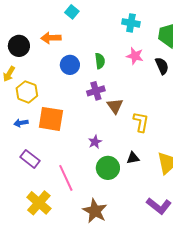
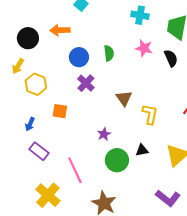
purple cross: (96, 91) -> (86, 83), moved, turned -30
orange square: (51, 119) -> (60, 111), size x0.6
blue arrow: (21, 123) -> (30, 124), moved, turned -56

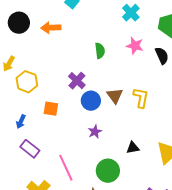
cyan cross: (140, 15) -> (131, 13), turned 36
black circle: (28, 38) -> (19, 23), moved
blue circle: (79, 57) -> (91, 101), moved
yellow L-shape: (150, 114) -> (141, 98), moved
green circle: (117, 160) -> (108, 171), moved

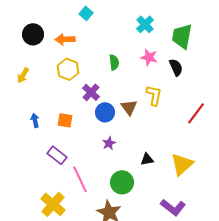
yellow hexagon: (27, 82) -> (68, 69), moved
yellow L-shape: (141, 98) -> (154, 95), moved
blue arrow: (21, 122) -> (35, 120), moved, turned 144
purple rectangle: (30, 149) -> (57, 155), moved

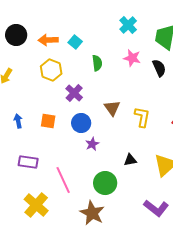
cyan square: (86, 13) -> (75, 42), moved
yellow L-shape: (154, 95) -> (142, 117), moved
blue circle: (105, 112) -> (81, 123), moved
purple rectangle: (57, 155) -> (28, 162), moved, turned -30

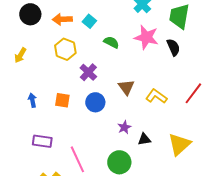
pink star: (132, 58) -> (146, 37), size x1.4
green semicircle: (97, 63) -> (111, 42), turned -56
yellow L-shape: (142, 117) -> (156, 96), turned -65
purple star: (92, 144) -> (124, 127), moved

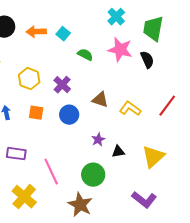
yellow hexagon: (65, 49) -> (29, 79), moved
brown triangle: (126, 87) -> (100, 100), turned -36

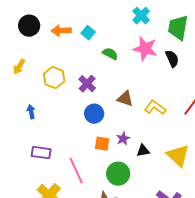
orange square: (36, 113) -> (102, 144), moved
yellow triangle: (153, 157) -> (178, 156), turned -35

